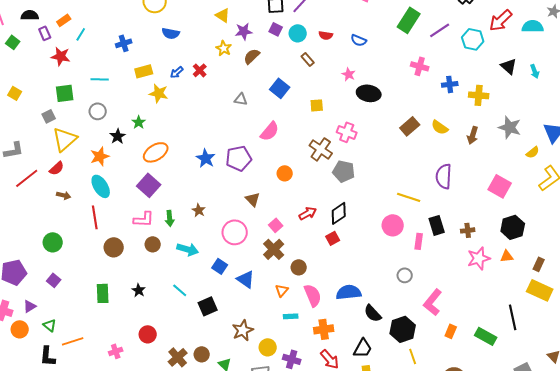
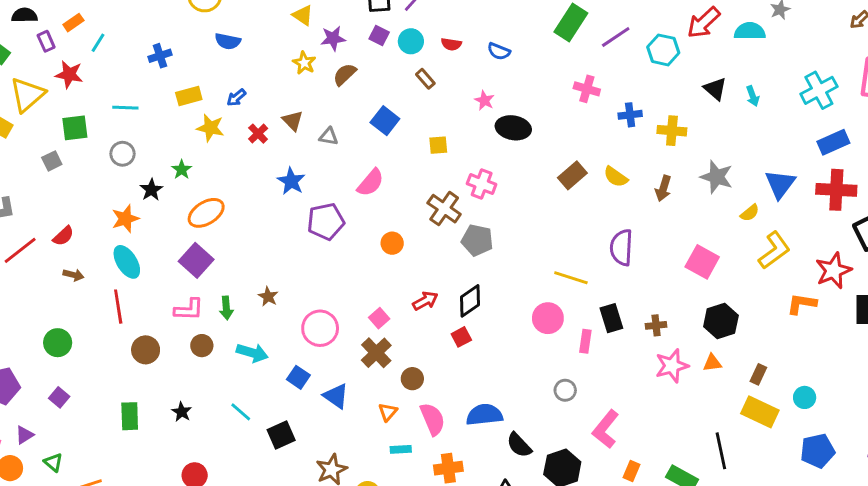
red cross: (200, 70) -> (258, 134), moved
yellow triangle: (65, 139) -> (27, 95), moved
blue star: (206, 158) -> (291, 181), moved
brown triangle: (253, 199) -> (293, 121), moved

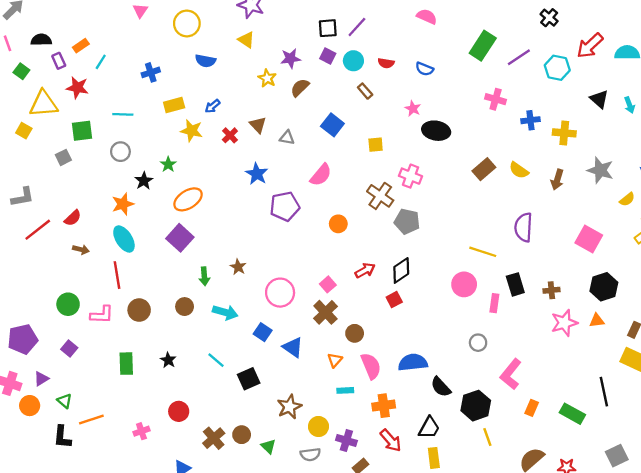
yellow triangle: (303, 15) -> (246, 40), moved
yellow triangle: (27, 95) -> (44, 104), turned 36
pink L-shape: (189, 309) -> (102, 315), moved

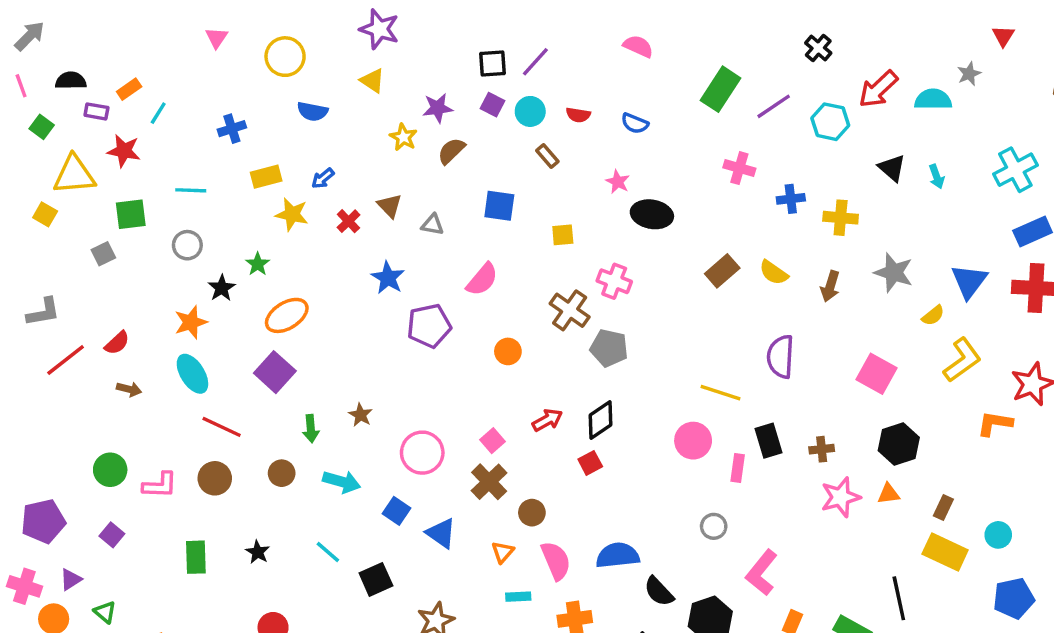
purple rectangle: (59, 61) -> (96, 111), turned -56
blue square: (332, 125) -> (499, 206), turned -30
red line: (117, 275) -> (222, 427), moved, turned -56

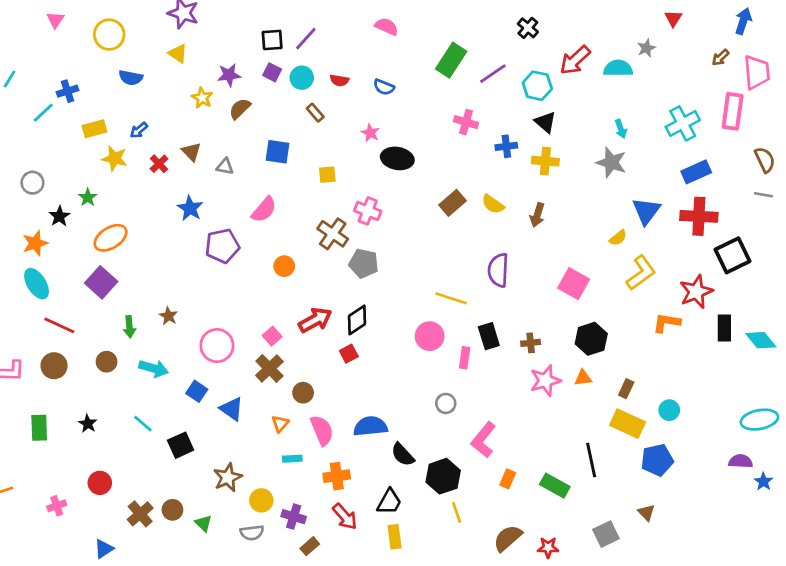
black triangle: (892, 168) -> (545, 122), moved
cyan line: (191, 190) -> (43, 113), moved, turned -45
gray star: (894, 273) -> (611, 162), moved
red arrow: (547, 420) -> (315, 320), size x1.4
blue pentagon: (1014, 598) -> (657, 460), moved

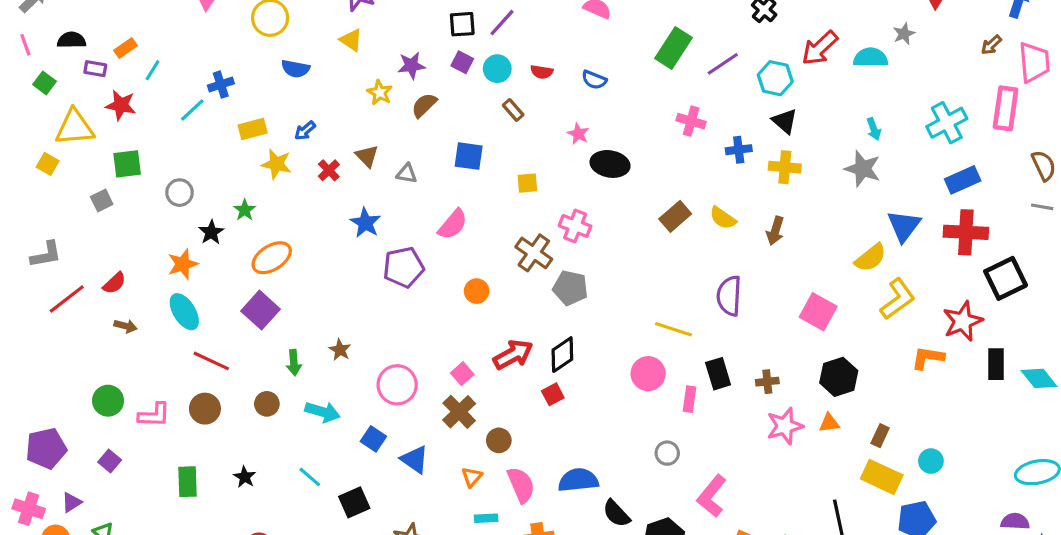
yellow semicircle: (618, 238) -> (871, 258), size x1.5

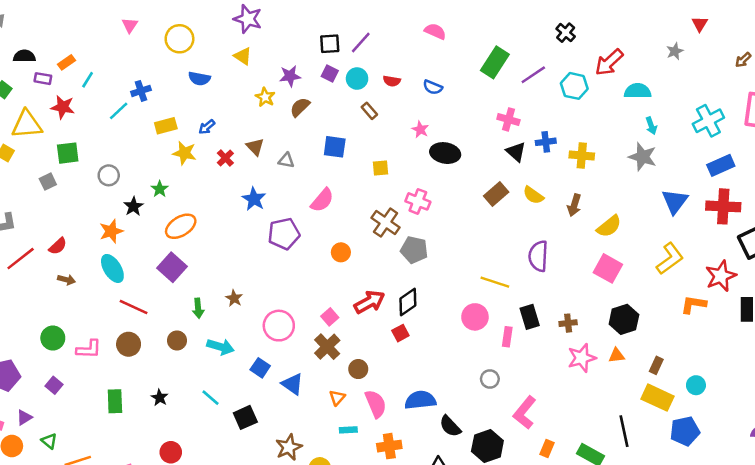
cyan semicircle: (871, 58) -> (638, 91), moved
black triangle: (785, 121) -> (516, 152), moved
yellow semicircle: (871, 258) -> (609, 226), moved

